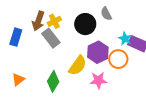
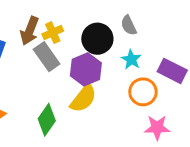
cyan star: (125, 39) -> (131, 59), moved
purple hexagon: (98, 52) -> (86, 69), moved
pink star: (98, 80) -> (157, 128), moved

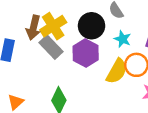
yellow cross: (53, 33) -> (53, 26), size x1.5
yellow semicircle: (83, 98) -> (117, 71), moved

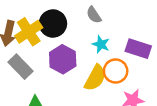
black circle: (92, 26) -> (53, 24), moved
gray rectangle: (51, 47) -> (20, 67), moved

